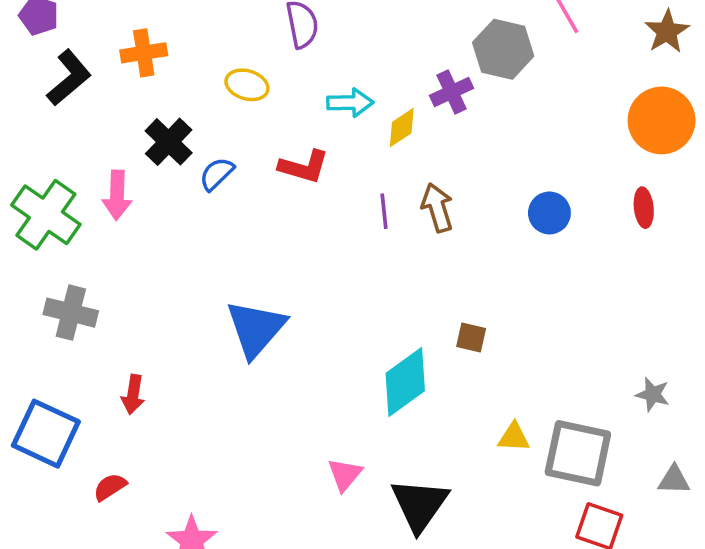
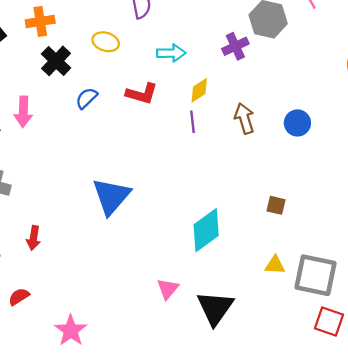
yellow diamond: (402, 128) -> (199, 90), moved
black cross: (169, 142) -> (56, 61), moved
brown arrow: (437, 208) -> (244, 118), moved
brown square: (471, 338) -> (276, 205), moved

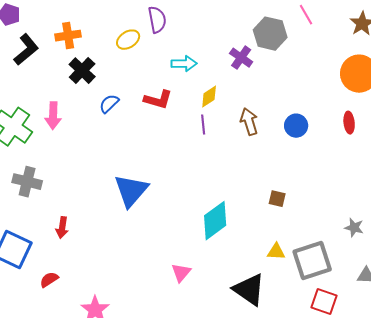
yellow ellipse: (106, 42) -> (128, 40), moved, turned -50
purple cross: (235, 46) -> (241, 58), turned -30
gray square: (315, 275) -> (312, 261), turned -30
black triangle: (215, 308) -> (249, 290), moved, turned -30

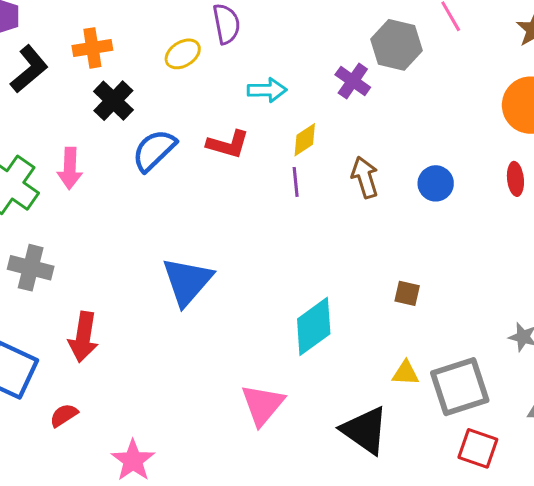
blue semicircle: (109, 104) -> (154, 150), size x1.5
red arrow: (62, 228) -> (83, 337), size x1.5
pink triangle: (181, 273) -> (263, 405), size x1.5

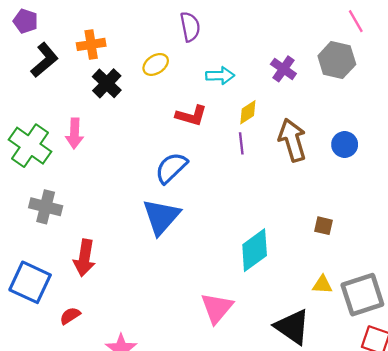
gray hexagon: (397, 45) -> (337, 60), moved
yellow ellipse: (183, 54) -> (156, 64), moved
blue semicircle: (154, 150) -> (171, 168), moved
brown arrow: (365, 177) -> (292, 140), size x1.4

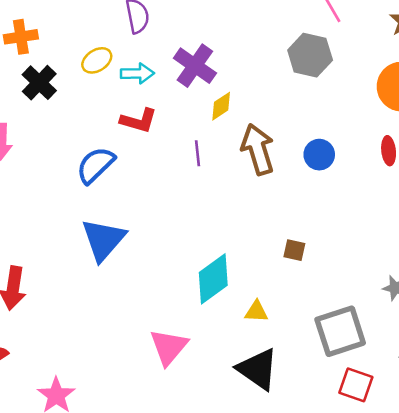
purple cross: (283, 69) -> (195, 66), moved, size x1.4
cyan arrow: (220, 76) -> (137, 73), moved
yellow diamond: (248, 112) -> (221, 106), moved
blue semicircle: (171, 168) -> (95, 165), moved
yellow triangle: (322, 285) -> (256, 312), moved

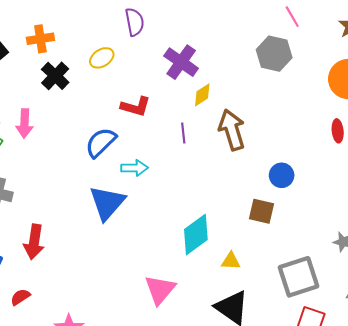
cyan arrow: (137, 73) -> (135, 168), moved
blue circle: (319, 155) -> (282, 175), moved
brown square: (294, 250) -> (261, 211), size x1.4

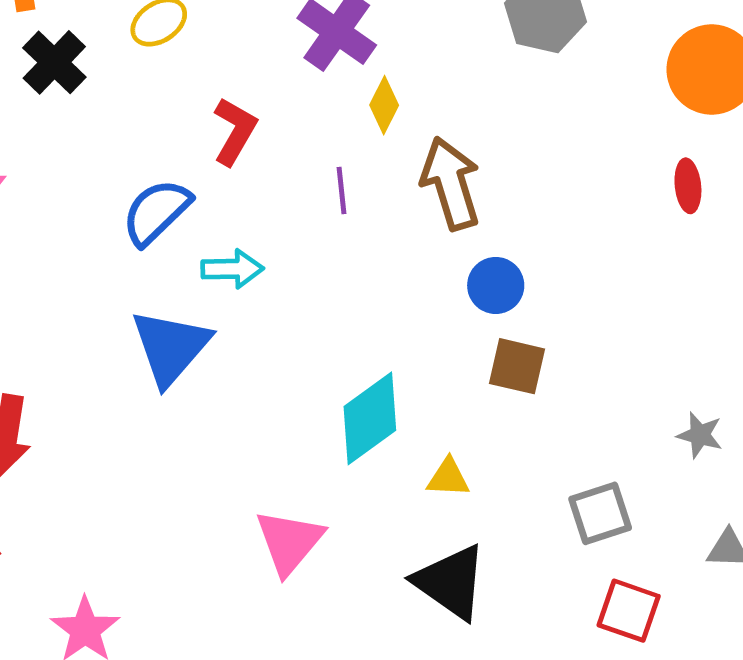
yellow diamond: (202, 95) -> (384, 105), turned -30
red L-shape: (136, 107) -> (235, 131), turned -76
blue circle: (282, 175) -> (496, 285), moved
gray square: (299, 277) -> (600, 513), size x0.7

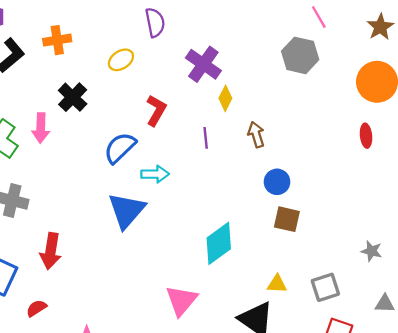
black cross: (54, 62) -> (73, 97), moved
brown arrow: (451, 183) -> (256, 135), size x0.6
yellow triangle: (448, 478) -> (277, 284), moved

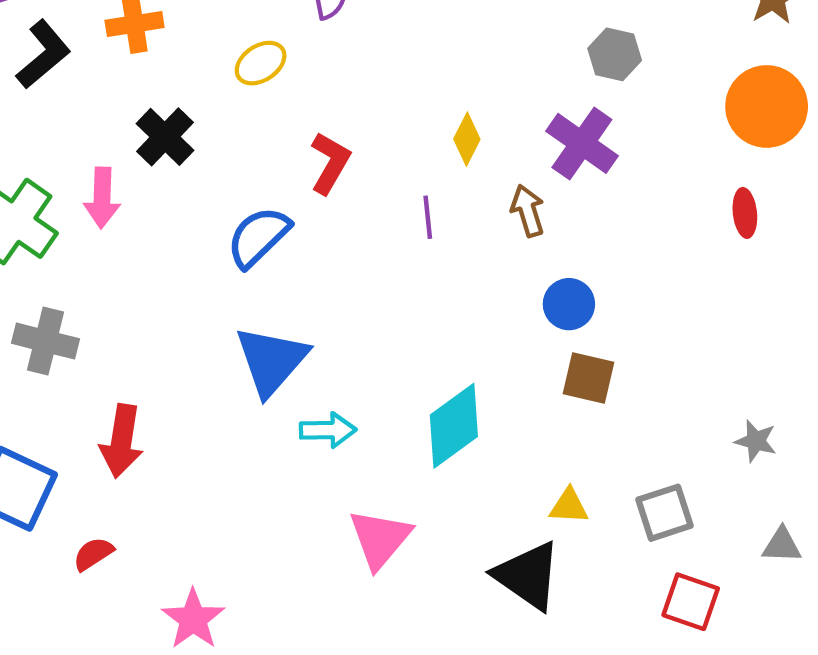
gray hexagon: (300, 55) -> (615, 54), size x0.7
purple cross: (203, 64) -> (582, 143), moved
cyan arrow: (155, 174) -> (328, 430), moved

